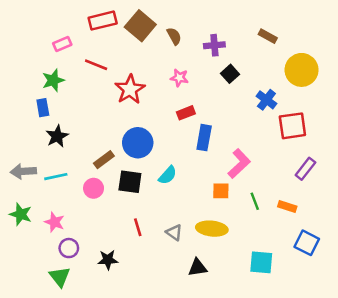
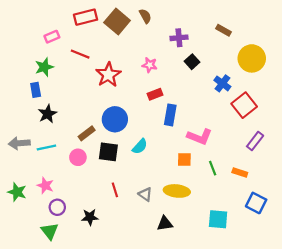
brown semicircle: (174, 36) -> (145, 16), moved
red square: (292, 126) -> (244, 105), turned -30
pink L-shape: (239, 164) -> (200, 137), turned 65
green star: (21, 214) -> (17, 192), moved

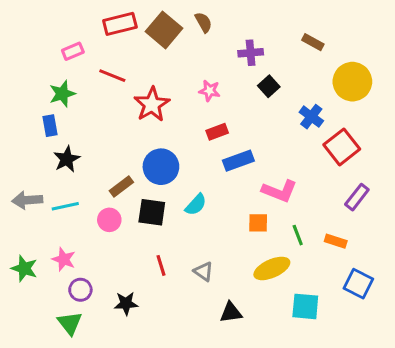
blue rectangle: (170, 115) -> (238, 161), turned 60
yellow ellipse: (177, 191) -> (272, 268), moved, turned -30

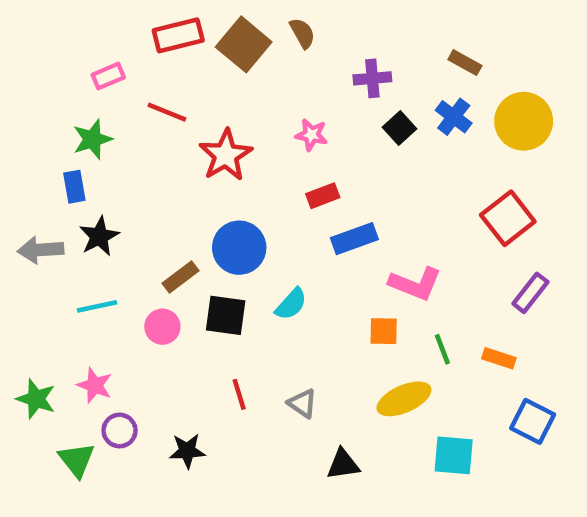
blue cross: (311, 117) -> (454, 117), moved
gray arrow: (27, 200) -> (41, 250), moved
green triangle: (70, 323) -> (77, 460), moved

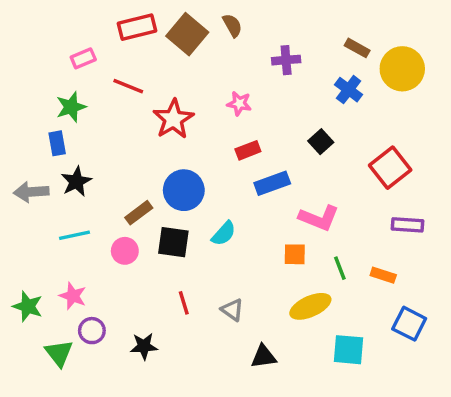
yellow circle: (524, 121) -> (402, 69), moved
black square: (399, 128) -> (321, 142), moved
purple rectangle: (530, 293) -> (407, 225), turned 56

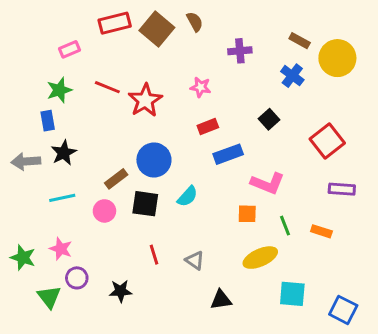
red line: (128, 86) -> (107, 87), moved
blue square: (409, 324) -> (343, 310), moved

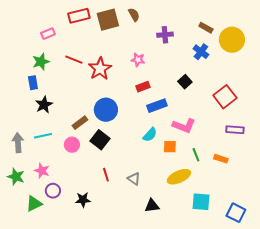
brown square: (157, 29) -> (108, 20), turned 35
gray arrow: (26, 161) -> (18, 143), moved, turned 90
cyan semicircle: (187, 196) -> (150, 135), moved
black square: (145, 204) -> (100, 140), turned 30
green triangle: (49, 297) -> (34, 204), turned 42

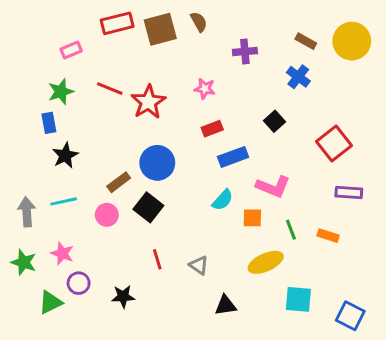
yellow circle: (232, 40) -> (352, 41), moved

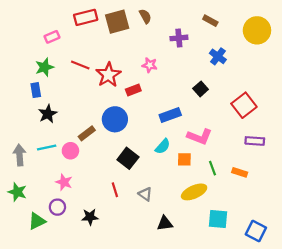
brown rectangle: (306, 41) -> (210, 21), moved
red rectangle: (212, 129) -> (133, 90), moved
black square: (148, 207) -> (128, 158), moved
pink circle: (107, 215) -> (70, 151), moved
pink star: (62, 253) -> (64, 182), moved

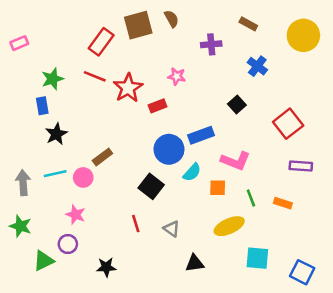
red rectangle: (86, 17) -> (101, 42), moved, turned -40
pink rectangle: (52, 37) -> (19, 43), moved
blue circle: (115, 119) -> (169, 149), moved
black star: (90, 217) -> (106, 267), moved

